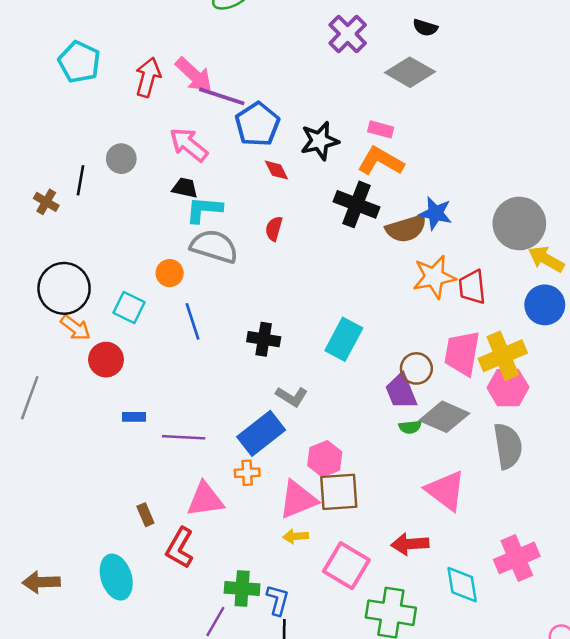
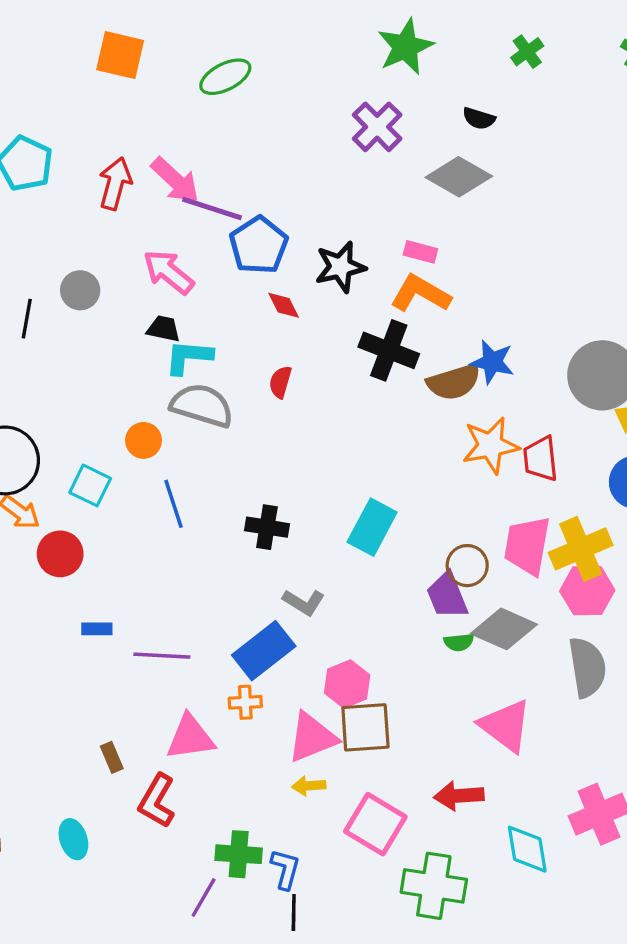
cyan ellipse: (116, 577) -> (73, 839), size x0.7

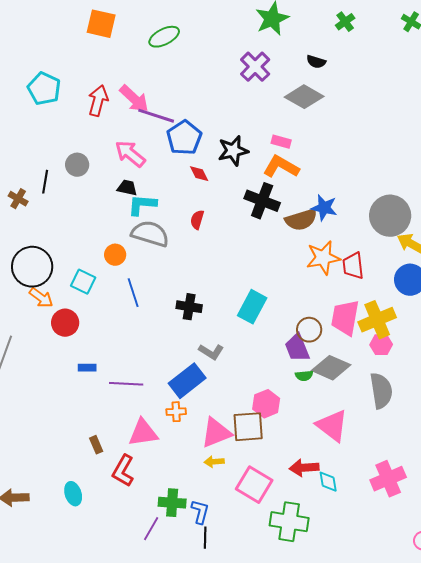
pink hexagon: (587, 591) -> (381, 345), size x0.7
pink hexagon: (347, 684) -> (266, 404), moved
cyan diamond: (527, 849) -> (328, 482), moved, size x0.7

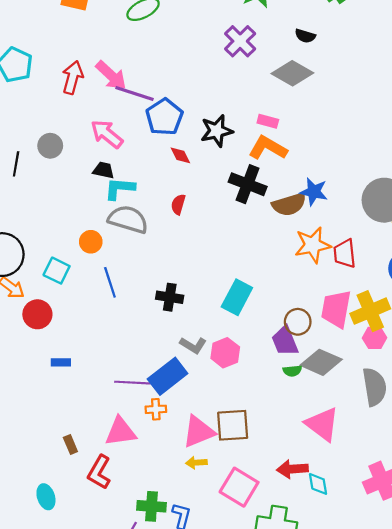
purple line: (126, 384) -> (132, 383), moved
pink hexagon: (266, 404) -> (225, 353), moved

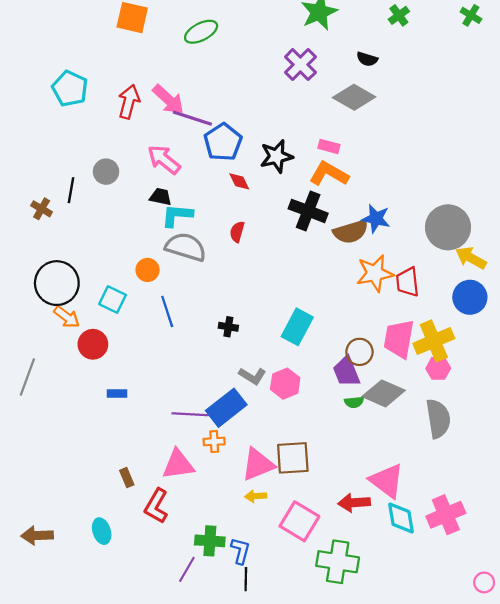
black cross: (170, 297) -> (228, 327), size x0.7
pink triangle: (322, 424) -> (387, 481), moved
cyan diamond: (318, 484) -> (401, 518), moved, size x1.4

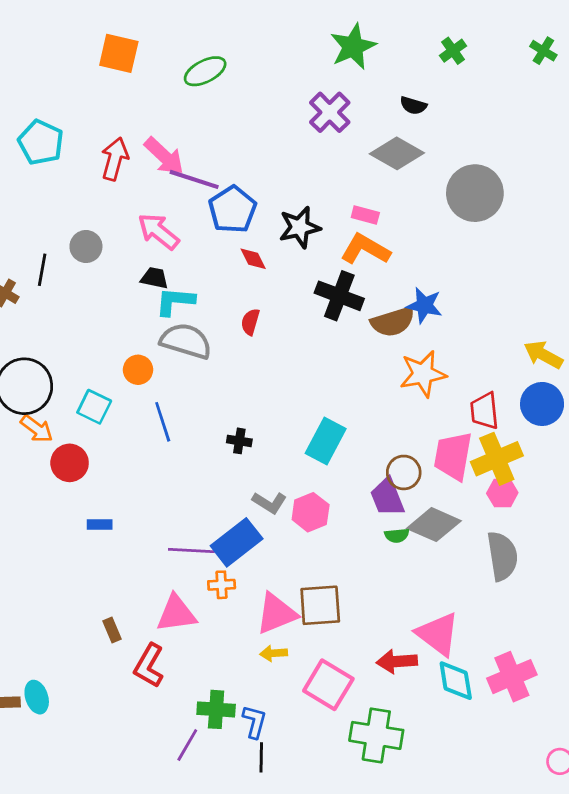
gray circle: (448, 227) -> (475, 193), moved
red trapezoid: (408, 282) -> (484, 411), moved
cyan ellipse: (102, 531) -> (37, 697), moved

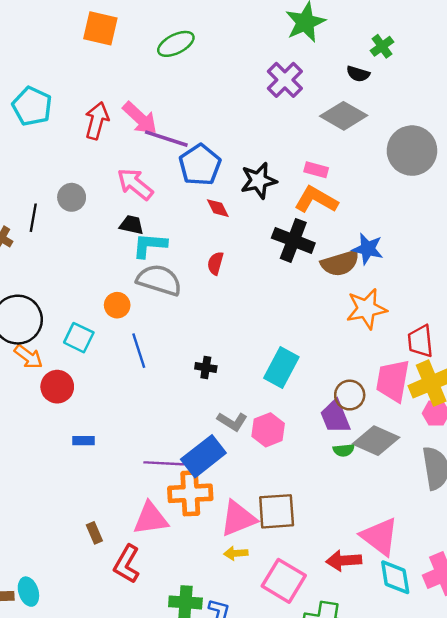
green cross: (453, 51) -> (382, 46), moved
orange cross: (222, 585) -> (190, 493), size x1.8

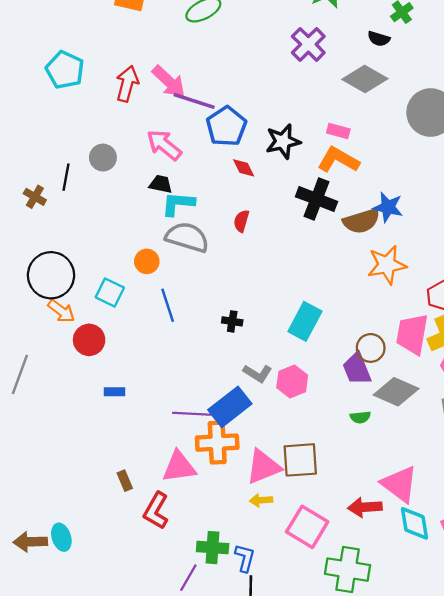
green semicircle: (344, 450) -> (360, 417), moved

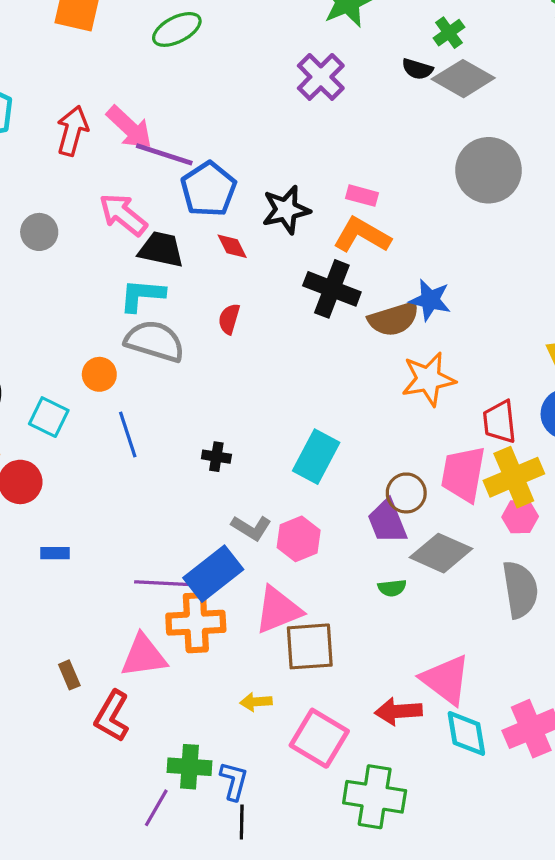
gray diamond: (365, 79) -> (463, 79), moved
black trapezoid: (161, 184) -> (161, 249), moved, size x1.4
pink triangle: (263, 467) -> (278, 610), moved

